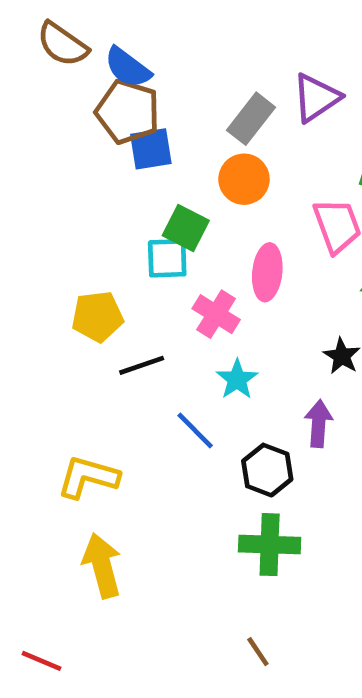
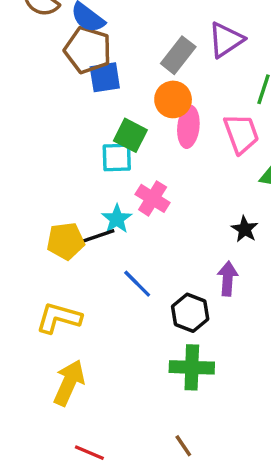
pink ellipse: (267, 272) -> (188, 127), moved
yellow pentagon: (97, 316) -> (66, 241), moved
cyan star: (237, 379) -> (117, 219), moved
yellow arrow: (102, 565) -> (69, 383), turned 39
red line: (42, 661) -> (89, 453), moved

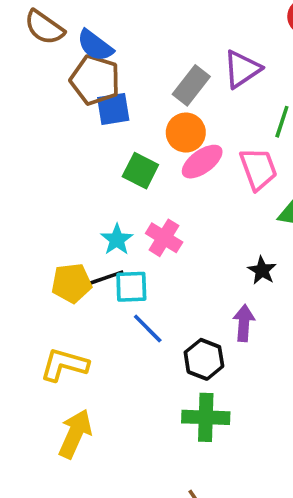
pink ellipse: (188, 127) -> (202, 162), turned 48
cyan square: (117, 157) -> (131, 287), moved
cyan star: (117, 219) -> (117, 240), moved

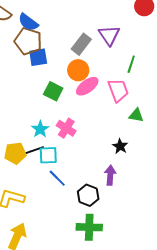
purple triangle: (242, 69) -> (109, 35), turned -30

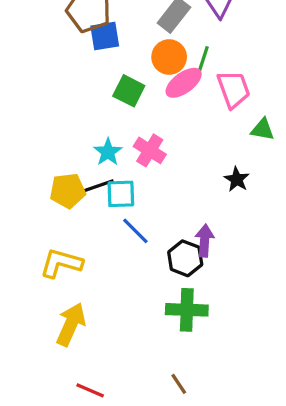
green line: (131, 64) -> (203, 60), moved
purple arrow: (110, 175) -> (205, 241), moved

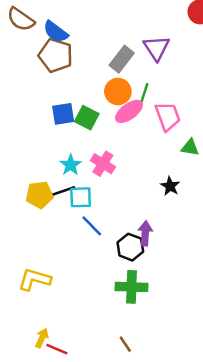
blue square: (105, 36) -> (63, 114), moved
yellow L-shape: (61, 263) -> (34, 279), moved
yellow arrow: (71, 324) -> (42, 338), moved, size x0.6

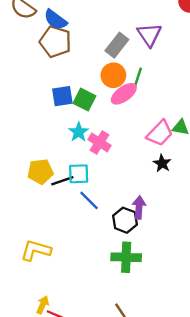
pink trapezoid: (168, 116) -> (160, 133), moved, turned 64
cyan star: (71, 165) -> (79, 132), moved
black line: (63, 191) -> (62, 181), moved

